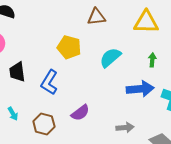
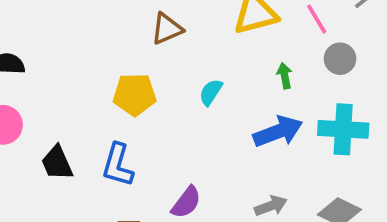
cyan semicircle: (110, 58) -> (211, 92), size x0.7

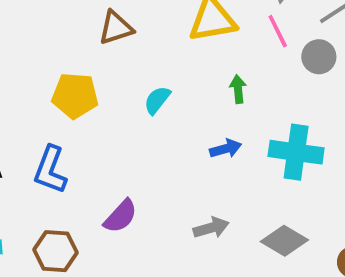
gray circle: (340, 59) -> (319, 57), moved
blue arrow: (278, 132) -> (226, 149), size x0.6

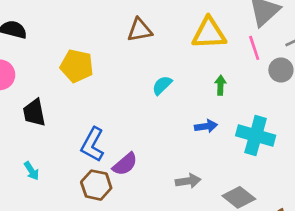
yellow pentagon: (75, 96) -> (77, 66), moved
blue L-shape: (50, 170) -> (93, 145), moved
brown hexagon: (55, 251) -> (96, 185), moved

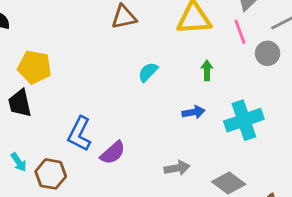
yellow pentagon: (77, 66) -> (35, 67), moved
cyan cross: (256, 136) -> (244, 120), turned -33
brown hexagon: (96, 185) -> (51, 174), moved

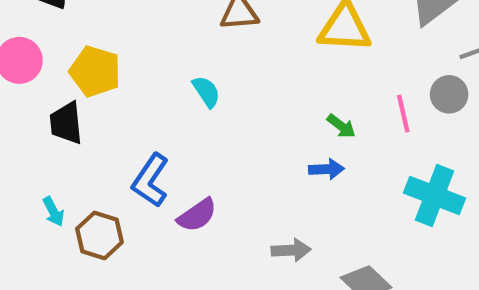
pink line: (240, 32) -> (403, 114), moved
green arrow: (207, 70) -> (341, 126), moved, turned 120
cyan semicircle: (148, 72) -> (206, 92), moved, turned 95
cyan cross: (244, 120) -> (435, 196), moved, turned 33

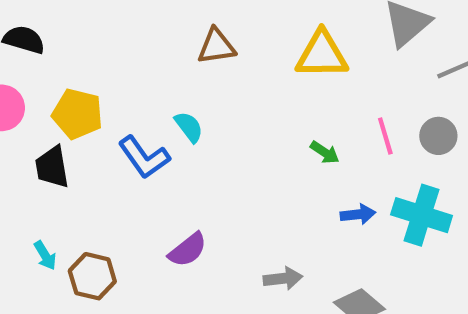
gray circle: (449, 94) -> (438, 136), moved
blue arrow: (326, 169) -> (358, 214), moved
blue L-shape: (150, 180) -> (144, 157), moved, turned -66

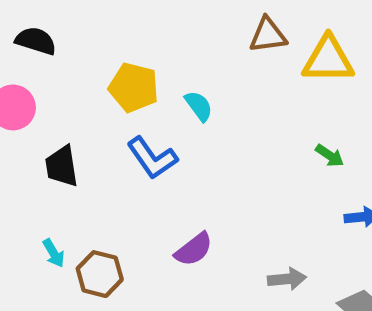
brown triangle: (216, 46) -> (268, 35), moved
yellow pentagon: (77, 114) -> (134, 87), moved
cyan semicircle: (189, 127) -> (199, 106), moved

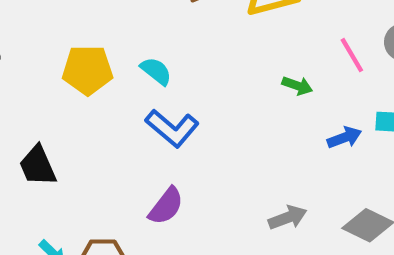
blue L-shape: (152, 158) -> (172, 128), moved
purple semicircle: (194, 249) -> (166, 206), moved

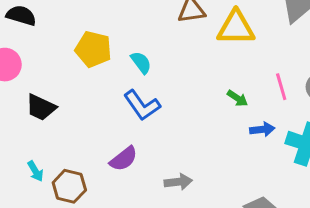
blue arrow: (344, 137) -> (262, 129), moved
black trapezoid: (38, 166) -> (41, 107), turned -56
gray arrow: (288, 218) -> (178, 182), moved

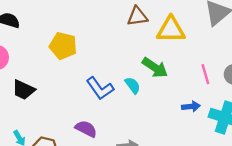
cyan semicircle: (141, 62) -> (133, 85), moved
green arrow: (237, 98) -> (155, 68), moved, size x1.6
purple semicircle: (124, 159) -> (86, 129), turned -115

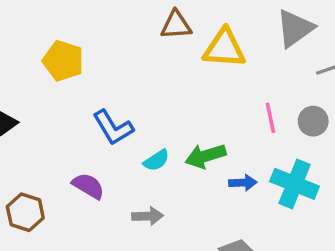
green arrow: (155, 68) -> (206, 156), moved, turned 125
cyan semicircle: (133, 85) -> (156, 160), moved, turned 90
blue arrow: (191, 107) -> (243, 183), moved

